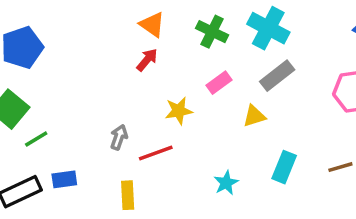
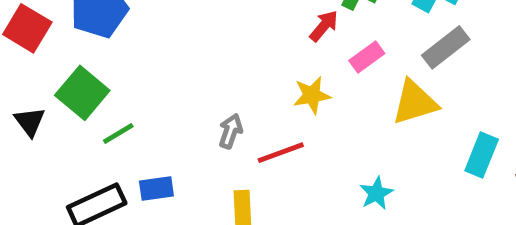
red arrow: (147, 60) -> (324, 26), moved
yellow triangle: (254, 116) -> (415, 102), size x1.5
cyan rectangle: (284, 167) -> (482, 155), moved

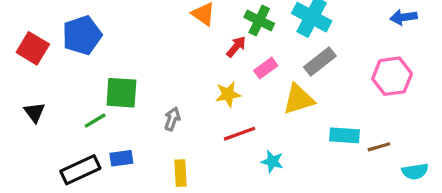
green square: (82, 93) -> (121, 93), moved, turned -36
red line: (281, 153) -> (240, 134), moved
cyan rectangle: (482, 155) -> (344, 135), turned 72
cyan star: (376, 193) -> (272, 162), turned -30

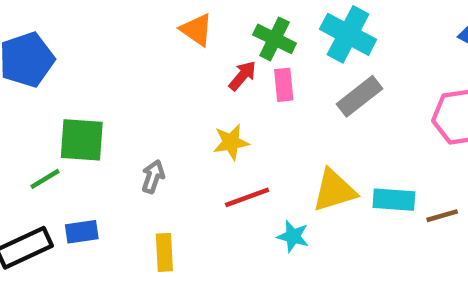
pink rectangle: (266, 68) -> (284, 85), moved, turned -60
yellow triangle: (299, 99) -> (334, 190), moved

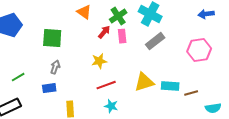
green cross: (275, 39) -> (118, 16), turned 30
green square: (82, 140) -> (52, 38), moved
gray arrow: (153, 177) -> (55, 67), moved
blue rectangle: (82, 232) -> (49, 88), moved
cyan star: (293, 236) -> (111, 106), moved

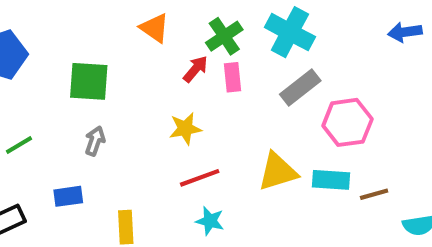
pink hexagon: (199, 50) -> (347, 122), moved
green line: (18, 77) -> (19, 145), moved
blue rectangle: (49, 88) -> (68, 196), moved

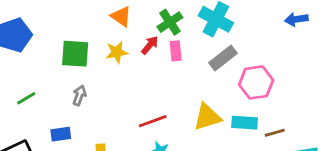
yellow star: (185, 129) -> (117, 52), moved

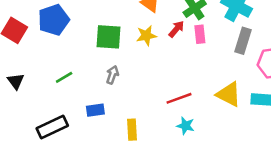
gray rectangle: (223, 58) -> (243, 41), turned -35
yellow triangle: (207, 117) -> (229, 94), turned 44

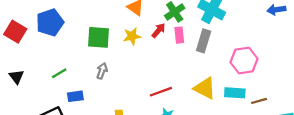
gray rectangle: (243, 41) -> (204, 41), moved
blue rectangle: (95, 110) -> (75, 96), moved

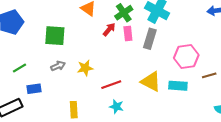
yellow star: (132, 36) -> (85, 68), moved
gray arrow: (102, 71) -> (58, 66), turned 48
brown line: (259, 101) -> (209, 75), moved

